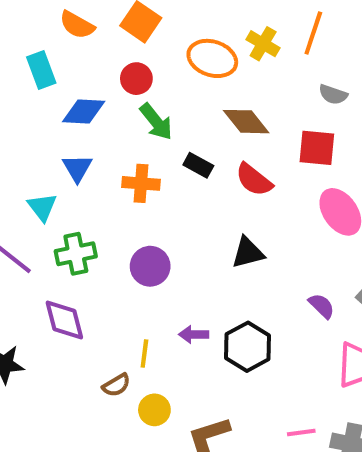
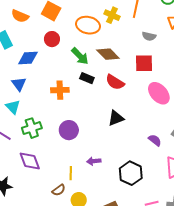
green arrow: (156, 122) -> (80, 56), moved
blue triangle: (77, 168) -> (19, 84), moved
black hexagon: (247, 347) -> (131, 173), moved

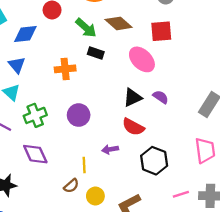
red semicircle: (115, 82) -> (133, 127), moved
pink ellipse: (159, 93) -> (142, 59), moved
purple semicircle: (155, 140) -> (161, 97), moved

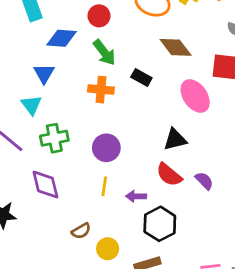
green arrow: (86, 28) -> (104, 53), moved
purple semicircle: (161, 97) -> (204, 181), moved
black hexagon: (154, 161) -> (160, 224), moved
yellow line: (84, 165) -> (104, 186), moved

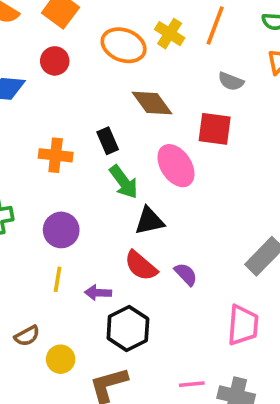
green arrow: (104, 53) -> (124, 182), moved
black rectangle: (141, 77) -> (108, 141), turned 36

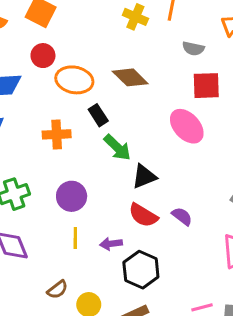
orange ellipse: (124, 45) -> (74, 80), moved
red square: (215, 129) -> (206, 86), moved
pink ellipse: (176, 166) -> (187, 126), moved

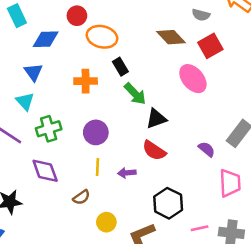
brown diamond: (130, 77) -> (171, 37), moved
red square: (206, 86) -> (210, 46), turned -30
purple semicircle: (182, 216) -> (207, 149), moved
black hexagon: (141, 270) -> (168, 203), moved
brown semicircle: (57, 290) -> (81, 197), moved

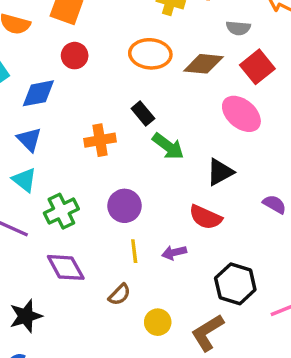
orange ellipse: (102, 37) -> (150, 54), moved
brown diamond: (171, 37) -> (203, 64), turned -32
black triangle: (156, 119) -> (220, 172), moved

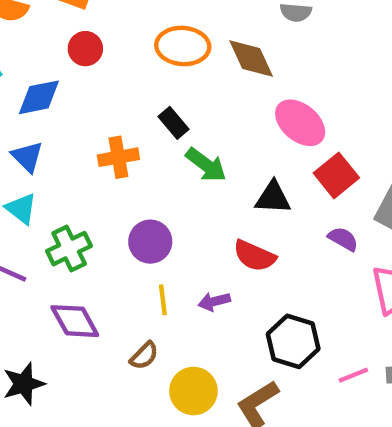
brown diamond: (203, 64) -> (251, 59), turned 60
red square: (257, 67) -> (336, 175), moved
black triangle: (220, 172) -> (273, 198), turned 32
yellow circle: (158, 322) -> (193, 391), size x1.4

